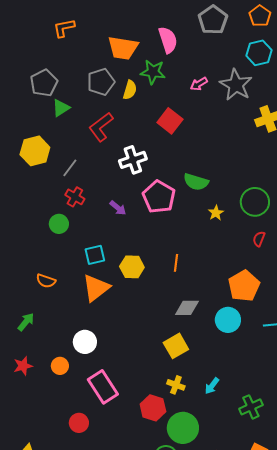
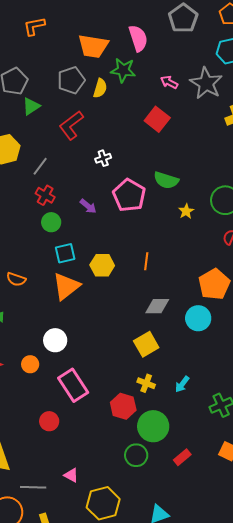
pink arrow: (199, 84) -> (169, 82), turned 60
red square: (170, 121) -> (157, 119), moved
white cross: (133, 160) -> (103, 158), size x0.6
green circle: (59, 224) -> (51, 222), moved

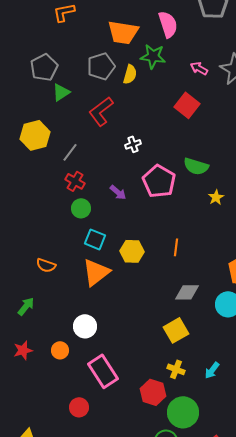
cyan square: (65, 253) -> (95, 239), turned 35

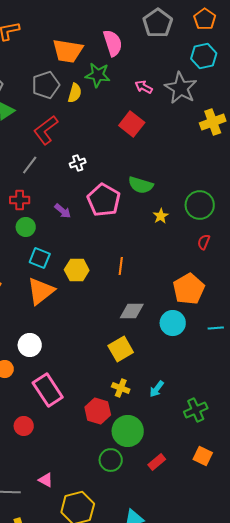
gray line: (70, 152) -> (30, 165), moved
red cross: (75, 181) -> (20, 200), turned -30

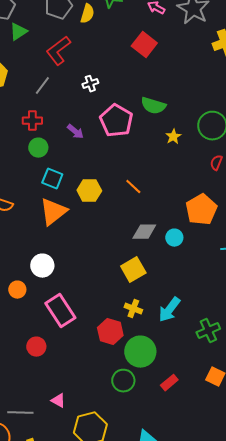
orange line: (121, 266) -> (133, 187), turned -54
cyan circle: (173, 323) -> (174, 238), moved, size x0.7
cyan arrow: (157, 389) -> (169, 310), size x1.5

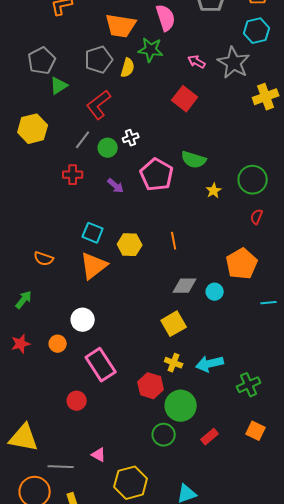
green circle: (38, 148) -> (108, 148), moved
orange line: (133, 187) -> (174, 241), turned 36
cyan arrow: (169, 310) -> (210, 364), turned 40

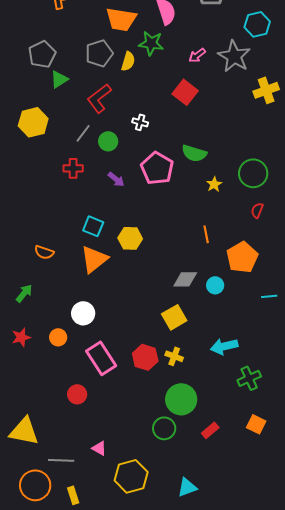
pink arrow: (197, 62) -> (197, 55), turned -66
white cross: (131, 138) -> (140, 122), moved, turned 35
orange line: (174, 241) -> (206, 234), moved
cyan arrow: (210, 364) -> (224, 346), moved
red hexagon: (151, 386) -> (145, 357), moved

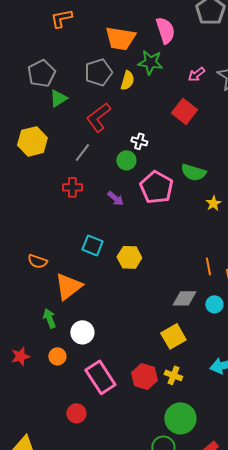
green circle: (108, 141) -> (126, 160), moved
orange line: (206, 234) -> (208, 266), moved
orange semicircle: (44, 252) -> (37, 261), moved
orange triangle: (94, 259) -> (68, 286), moved
green arrow: (24, 293) -> (49, 318), moved, turned -60

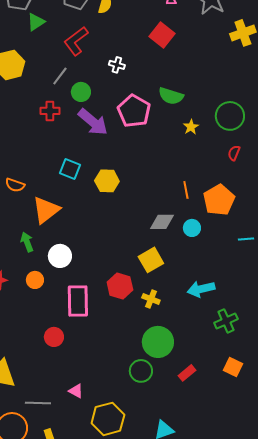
green circle: (126, 160) -> (81, 92), moved
purple arrow: (115, 198) -> (93, 122), size x1.8
red hexagon: (144, 376) -> (120, 286), moved
pink rectangle: (100, 377) -> (78, 301), turned 32

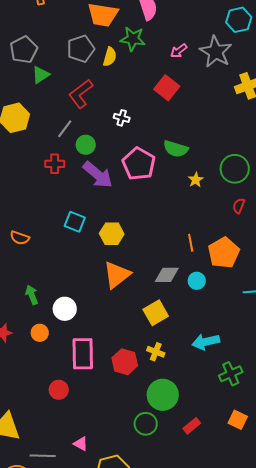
orange triangle: (46, 210) -> (117, 275), moved
red hexagon: (120, 286) -> (125, 362), moved

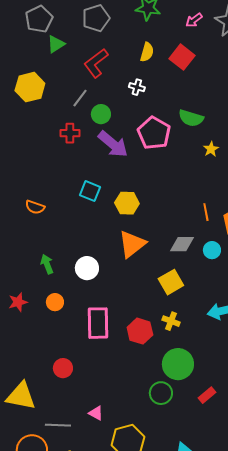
yellow semicircle: (110, 57) -> (147, 52), moved
white circle: (65, 309) -> (87, 268), moved
red circle: (59, 390) -> (63, 368), moved

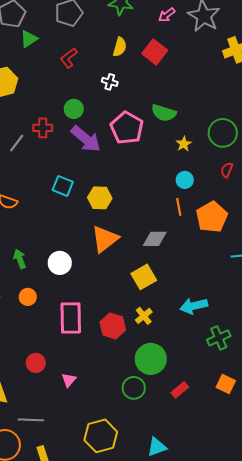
red L-shape: (96, 63) -> (69, 58), size x0.7
gray line: (80, 98) -> (17, 143), moved
cyan circle: (212, 250) -> (185, 180), moved
yellow cross: (171, 321) -> (144, 316), turned 30
pink triangle: (96, 413) -> (69, 380), moved, turned 42

